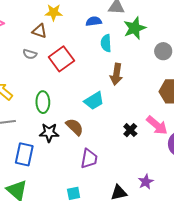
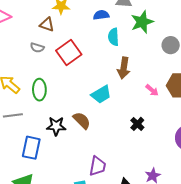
green ellipse: (43, 102) -> (39, 90), moved
pink arrow: (157, 125) -> (152, 90), moved, size x0.6
purple trapezoid: (89, 159) -> (97, 166), moved

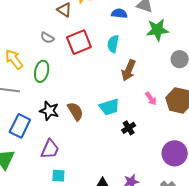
cyan semicircle: (113, 37) -> (113, 44), moved
gray semicircle: (37, 48) -> (47, 38), moved
cyan trapezoid: (101, 94) -> (109, 107), moved
purple trapezoid: (97, 166) -> (50, 149), moved

